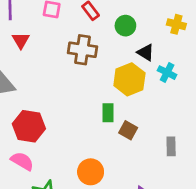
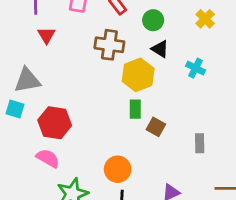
yellow cross: (176, 24) -> (205, 19), turned 30
black triangle: (146, 52) -> (160, 49), moved
yellow hexagon: (129, 79) -> (138, 75), moved

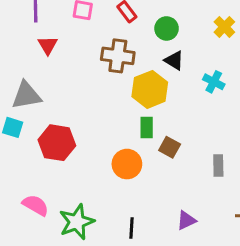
pink semicircle: (48, 158) -> (36, 205), moved
orange circle: (118, 169) -> (127, 164), moved

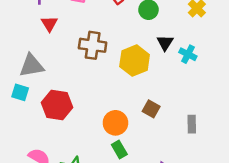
brown cross: (118, 56) -> (93, 45), moved
black triangle: (174, 60) -> (165, 43), moved, turned 30
green rectangle: (147, 127) -> (119, 150), moved, turned -30

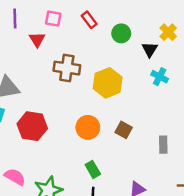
red triangle: (49, 24) -> (37, 40), moved
black triangle: (165, 43) -> (150, 49), moved
orange circle: (115, 123) -> (88, 127), moved

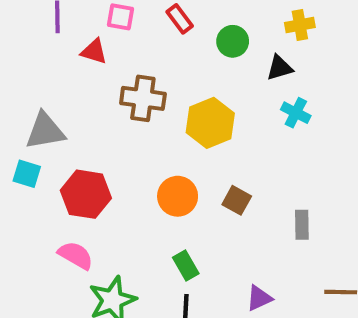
yellow cross: (168, 32) -> (300, 25), moved, turned 35
red triangle: (37, 40) -> (94, 51), turned -42
black triangle: (150, 49) -> (280, 68), turned 42
pink semicircle: (15, 177) -> (76, 255), moved

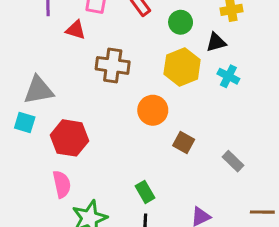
yellow hexagon: (210, 123) -> (182, 67), moved
orange circle: (178, 196) -> (153, 110), moved
gray rectangle: (302, 225) -> (233, 161), turned -45
pink semicircle: (76, 255) -> (62, 184), turned 48

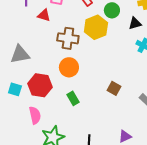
yellow hexagon: (182, 67) -> (96, 27), moved
orange circle: (153, 110) -> (69, 67), moved
cyan square: (25, 123) -> (15, 89), moved
green rectangle: (145, 192) -> (73, 98), moved

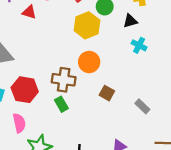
brown cross: (68, 38) -> (64, 80), moved
orange circle: (69, 67) -> (89, 62), moved

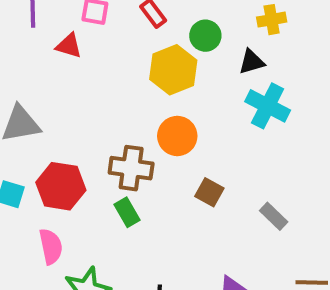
cyan cross: (139, 45) -> (268, 106), size x1.5

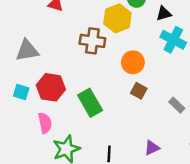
orange circle: (177, 136) -> (133, 62), moved
brown cross: (131, 168) -> (92, 41), moved
green rectangle: (127, 212) -> (90, 103), size x1.6

